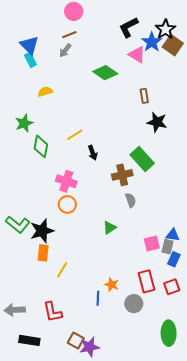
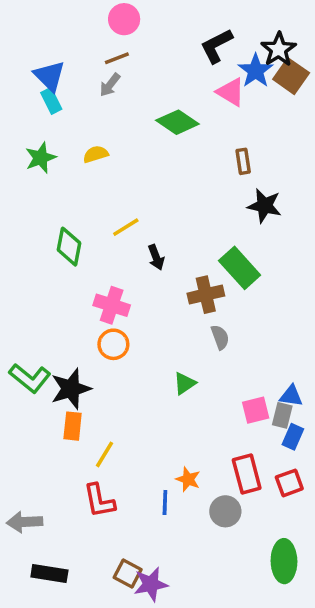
yellow semicircle: (45, 92) -> (96, 154), moved
green star: (24, 123) -> (41, 158), moved
red L-shape: (53, 312) -> (99, 501), moved

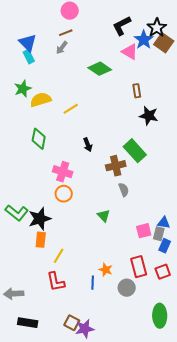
yellow semicircle: (96, 154) -> (41, 100), moved, size x1.5
yellow line: (126, 227) -> (71, 109), moved
green triangle: (184, 383) -> (104, 216), turned -40

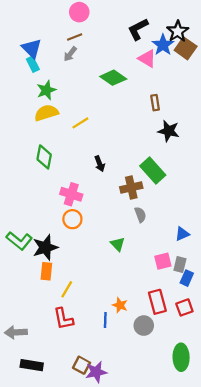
green star: (23, 89) -> (46, 90), moved
blue triangle: (164, 223) -> (182, 234), moved, turned -32

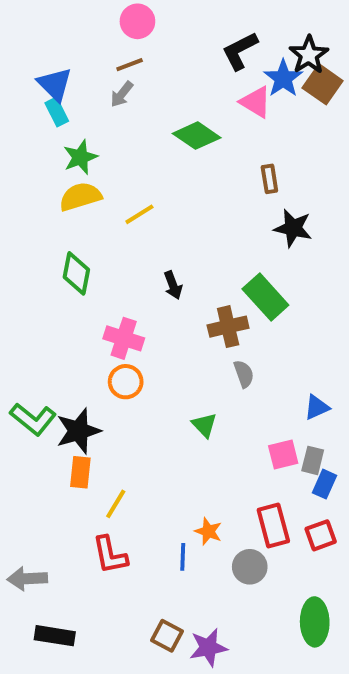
brown square: (81, 365) -> (167, 636), moved
purple star: (96, 372) -> (208, 648), moved

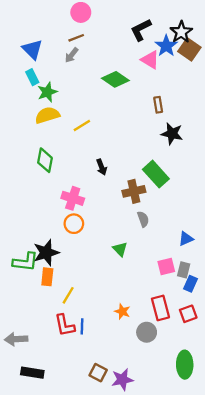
cyan rectangle: (57, 112) -> (32, 77), moved
green L-shape: (33, 419) -> (25, 262), moved, turned -32
blue line: (183, 557) -> (82, 326), moved

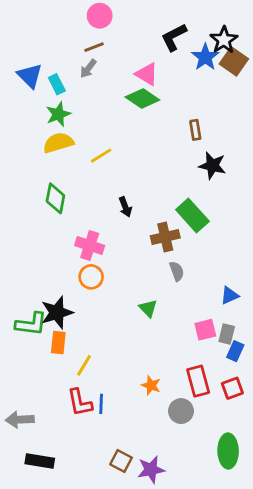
blue triangle: (32, 49) -> (30, 76), moved
pink triangle: (150, 60) -> (147, 74), moved
cyan rectangle: (32, 77) -> (57, 84), moved

